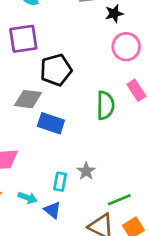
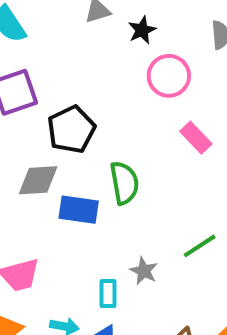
green semicircle: (105, 105) -> (124, 183), moved
green line: (119, 200) -> (200, 246), moved

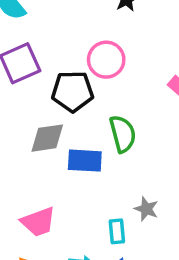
pink circle: (169, 76) -> (106, 60), moved
black pentagon: (71, 130) -> (72, 91), turned 30

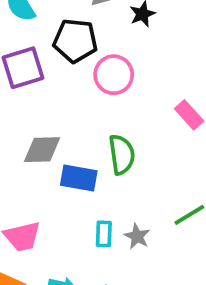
black pentagon: (72, 91) -> (75, 41), moved
cyan rectangle: (117, 231) -> (104, 234), moved

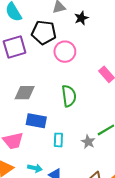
blue rectangle: (79, 178) -> (36, 121), moved
gray star: (137, 236) -> (88, 142), moved

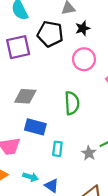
black star: (81, 18) -> (83, 28), moved
pink circle: (65, 52) -> (84, 59), moved

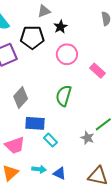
gray diamond: (25, 96) -> (21, 98), turned -40
green semicircle: (72, 103) -> (64, 96), turned -150
cyan rectangle: (57, 149) -> (51, 140), moved, turned -40

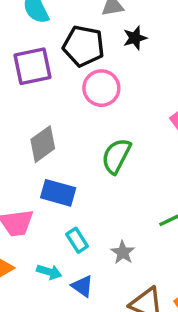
pink circle: (67, 54) -> (101, 88), moved
gray star: (87, 138) -> (123, 252), moved
cyan rectangle: (51, 140) -> (77, 240), moved

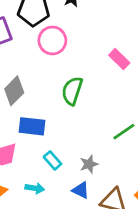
gray star: (123, 252) -> (89, 164), turned 30
blue triangle: (82, 286) -> (81, 190), moved

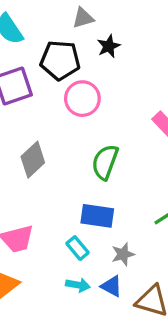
blue rectangle: (32, 126) -> (97, 216), moved
cyan arrow: (35, 188) -> (78, 285), moved

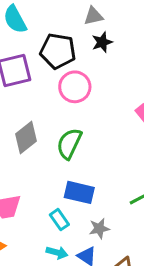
gray triangle: (83, 18) -> (93, 16), moved
green semicircle: (105, 162) -> (69, 144), moved

